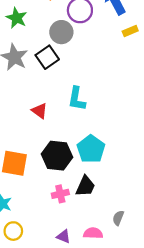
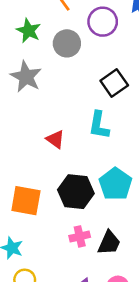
gray circle: (61, 32) -> (67, 43), moved
black square: (47, 57) -> (114, 83), moved
black trapezoid: (85, 186) -> (109, 243), moved

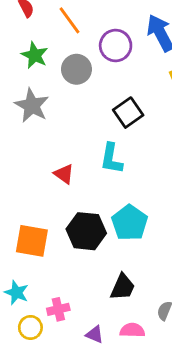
pink cross: (80, 236) -> (58, 309), moved

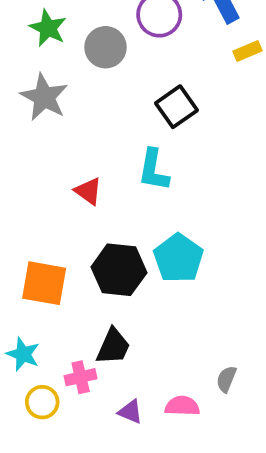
black trapezoid: (123, 287) -> (113, 346), moved

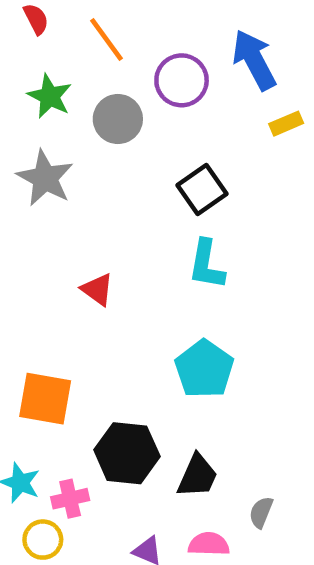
cyan L-shape: (153, 170) -> (207, 264), moved
black hexagon: (119, 270) -> (127, 453), moved
black trapezoid: (113, 346) -> (197, 476), moved
pink cross: (81, 377) -> (70, 499), moved

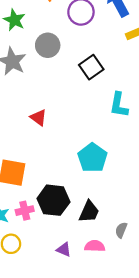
gray circle: (118, 119) -> (48, 45), moved
cyan L-shape: (207, 264) -> (119, 105), moved
pink cross: (70, 499) -> (25, 211), moved

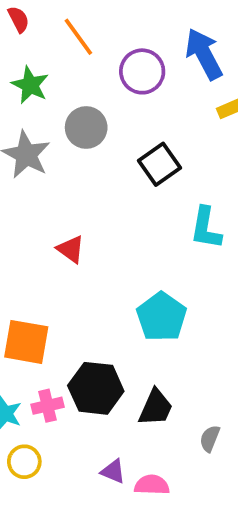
pink semicircle: (95, 246) -> (152, 485), moved

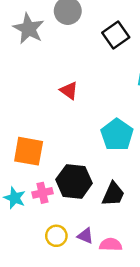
red triangle: (71, 249) -> (69, 91), moved
yellow circle: (24, 462) -> (56, 236), moved

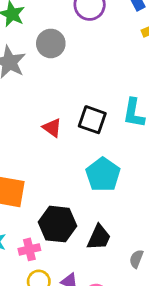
black square: (116, 35) -> (92, 120), moved, turned -36
pink cross: (42, 193) -> (29, 249), moved

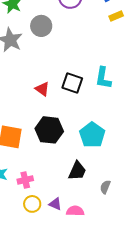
cyan pentagon: (103, 175) -> (92, 135), moved
black hexagon: (57, 224) -> (49, 130), moved

